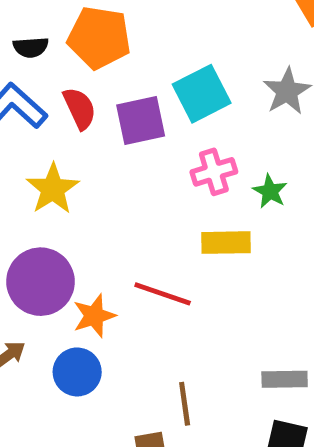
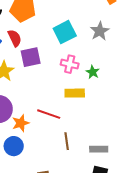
purple square: (141, 121) -> (31, 57), moved
pink cross: (214, 172) -> (70, 64), turned 30
brown line: (185, 404) -> (67, 141), moved

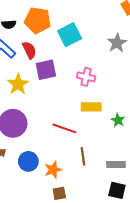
cyan square: (65, 32) -> (70, 35), moved
green star: (93, 72) -> (118, 120), moved
orange star: (21, 123) -> (53, 170), moved

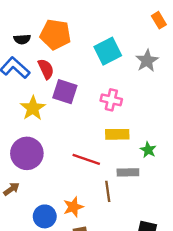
cyan square: (70, 35) -> (108, 51), moved
purple square: (46, 70) -> (65, 92), turned 30
blue circle: (28, 161) -> (45, 216), moved
gray rectangle: (116, 165) -> (128, 172), moved

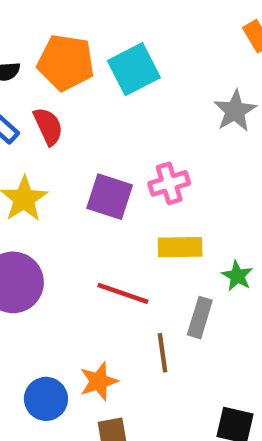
cyan square: (108, 51) -> (134, 69), moved
purple square: (65, 92) -> (110, 197), moved
pink cross: (111, 100) -> (169, 183), turned -30
gray rectangle: (128, 172) -> (200, 318), turned -72

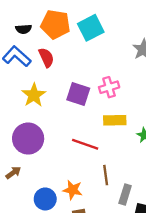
gray rectangle: (200, 318) -> (125, 194), moved
orange star: (99, 381) -> (73, 190), turned 30

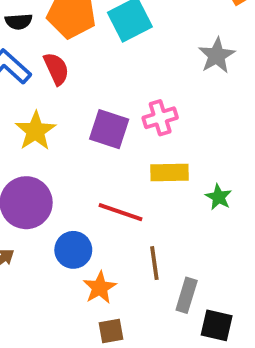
orange star: (73, 190) -> (100, 288), turned 30
blue circle: (45, 199) -> (73, 250), moved

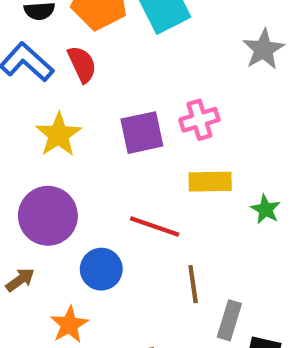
purple square: (109, 129) -> (142, 133), turned -30
orange star: (100, 288) -> (69, 325), moved

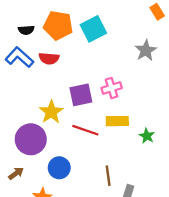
red semicircle: (82, 64) -> (49, 58), turned 120
yellow star: (59, 135) -> (51, 112), moved
red line: (155, 226) -> (85, 130), moved

